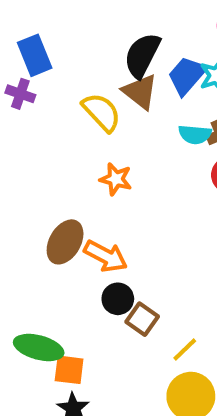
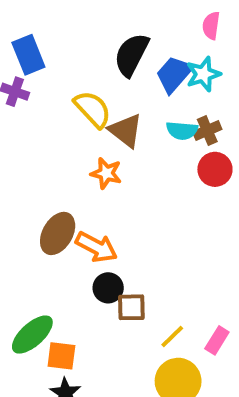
brown triangle: (140, 92) -> (126, 130), moved
brown square: (142, 319) -> (131, 307), turned -36
green ellipse: (39, 347) -> (32, 335), turned -57

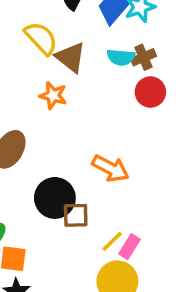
orange arrow: (96, 247) -> (110, 168), moved
black circle: (108, 288) -> (55, 198), size x1.5
pink rectangle: (217, 340) -> (130, 247), moved

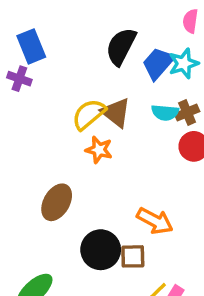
yellow semicircle: (41, 38) -> (89, 114), moved, turned -87
brown square: (76, 215) -> (133, 256), moved

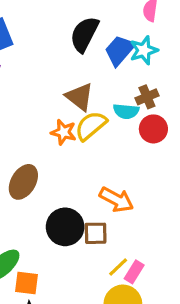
cyan semicircle: (165, 113) -> (126, 111), moved
yellow semicircle: (89, 114) -> (91, 126), moved

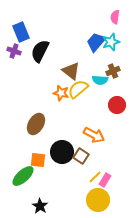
black semicircle: (84, 34) -> (40, 51), moved
red circle: (153, 129) -> (117, 105), moved
brown square: (96, 233) -> (81, 156), turned 35
orange square: (27, 283) -> (38, 160), moved

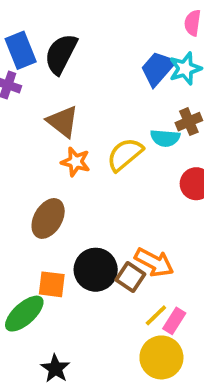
black semicircle: (40, 51) -> (61, 54), moved
brown triangle: (71, 71) -> (63, 122), moved
orange star: (61, 93) -> (76, 162), moved
orange arrow: (94, 135) -> (154, 262), moved

